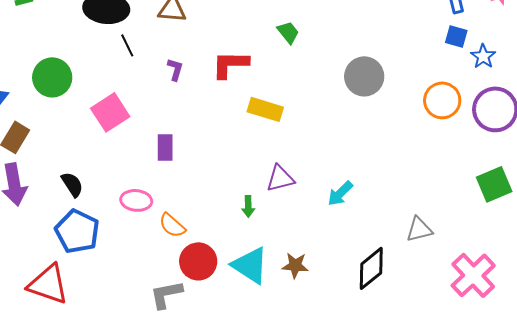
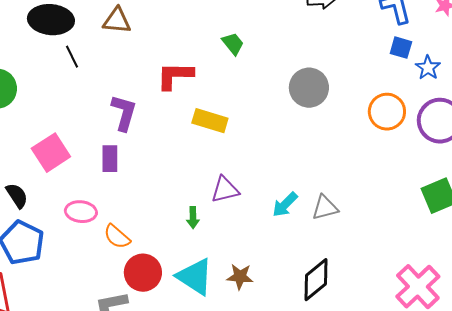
purple L-shape: (175, 69) -> (124, 113), moved, size x1.6
pink square: (110, 112) -> (51, 153), moved
gray triangle: (419, 229) -> (325, 208), moved

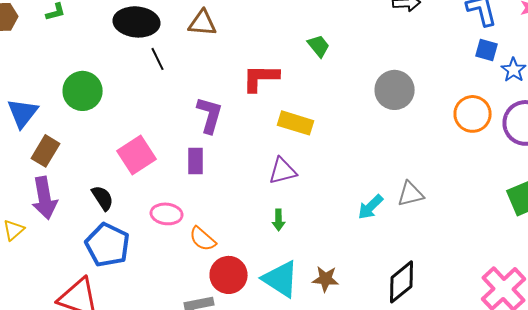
purple triangle: (225, 190) -> (283, 171), moved
gray triangle: (325, 208) -> (411, 194), moved

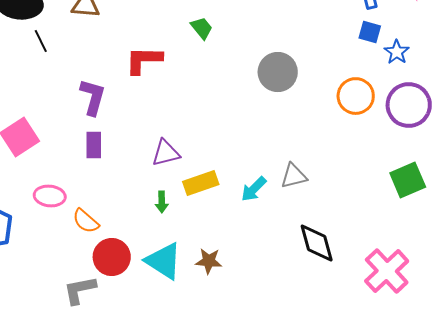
yellow rectangle: (296, 123) -> (201, 183), moved, turned -36
purple rectangle: (196, 161) -> (94, 145), moved
black diamond: (402, 282) -> (317, 243), moved, turned -66

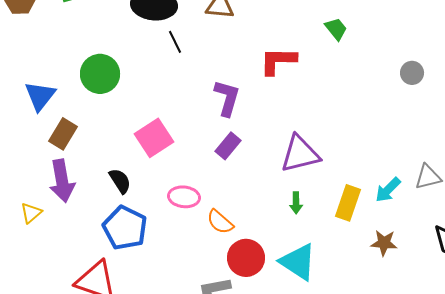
gray circle: (278, 72) -> (412, 73), size x0.6
purple rectangle: (94, 145) -> (228, 146), turned 40
purple triangle: (166, 153) -> (300, 154), size x1.4
yellow rectangle: (201, 183) -> (348, 203), moved, turned -52
brown star: (209, 261) -> (384, 243), moved

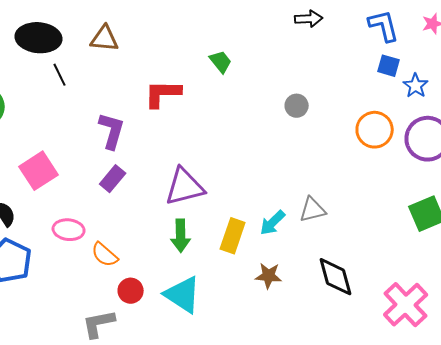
green arrow: (296, 203) -> (181, 236), size x1.5
red circle: (246, 258) -> (131, 291), size x0.7

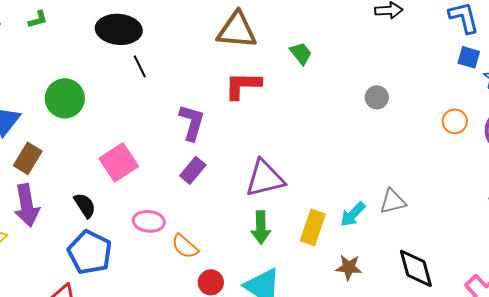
brown triangle: (105, 39) -> (237, 30), moved, size x1.4
orange circle: (375, 130) -> (455, 121), size x0.7

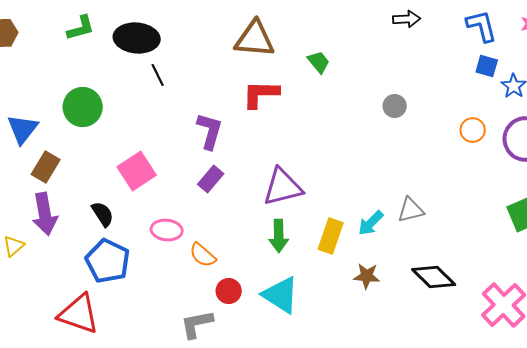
green L-shape: (38, 19) -> (81, 28), moved, size x1.4
black diamond: (416, 268) -> (434, 277), turned -30

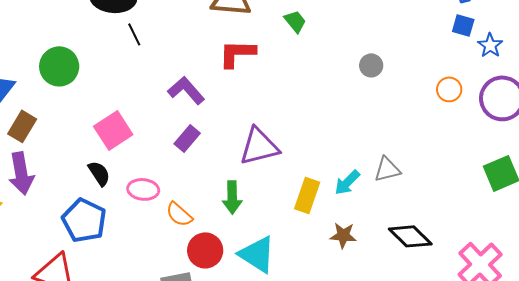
purple L-shape: (210, 131) -> (186, 90), turned -57
black semicircle: (103, 214) -> (99, 173), moved
green arrow: (279, 236) -> (232, 197), moved
red circle: (229, 291) -> (205, 250), size x1.4

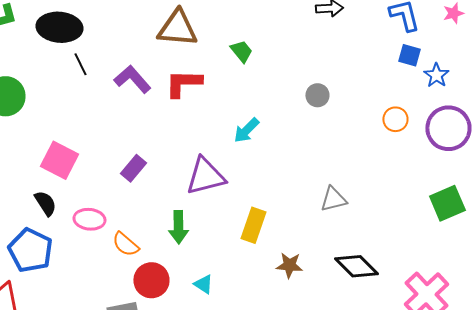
purple L-shape: (186, 90) -> (132, 79), moved
pink square: (113, 130) -> (59, 160), turned -30
cyan arrow: (347, 182) -> (246, 130), moved
cyan triangle: (257, 254) -> (203, 284), size x0.5

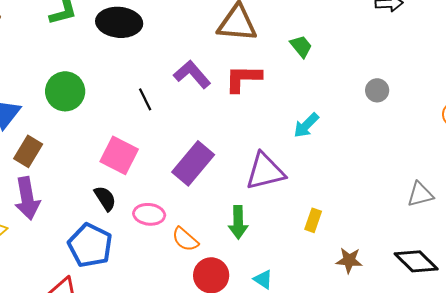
black line: (80, 64) -> (145, 99), moved
purple rectangle: (133, 168) -> (193, 163), size x1.6
gray triangle: (333, 199) -> (420, 194), moved
yellow rectangle: (253, 225) -> (313, 220), size x0.7

